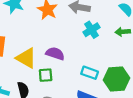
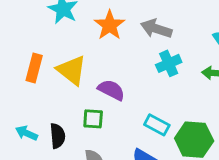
yellow triangle: (26, 58) -> (72, 70), moved

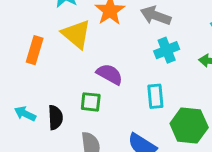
yellow triangle: (72, 70) -> (76, 34), moved
cyan rectangle: (157, 125) -> (155, 96), moved, turned 55

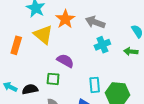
cyan rectangle: (155, 96) -> (95, 85), moved
black semicircle: (55, 117) -> (30, 89), turned -98

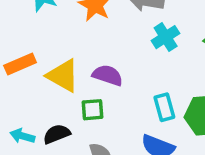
yellow triangle: (43, 35) -> (63, 76), moved
orange rectangle: (16, 45) -> (20, 64), turned 60

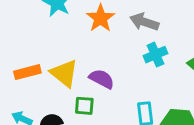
orange rectangle: (20, 64) -> (27, 72), moved

